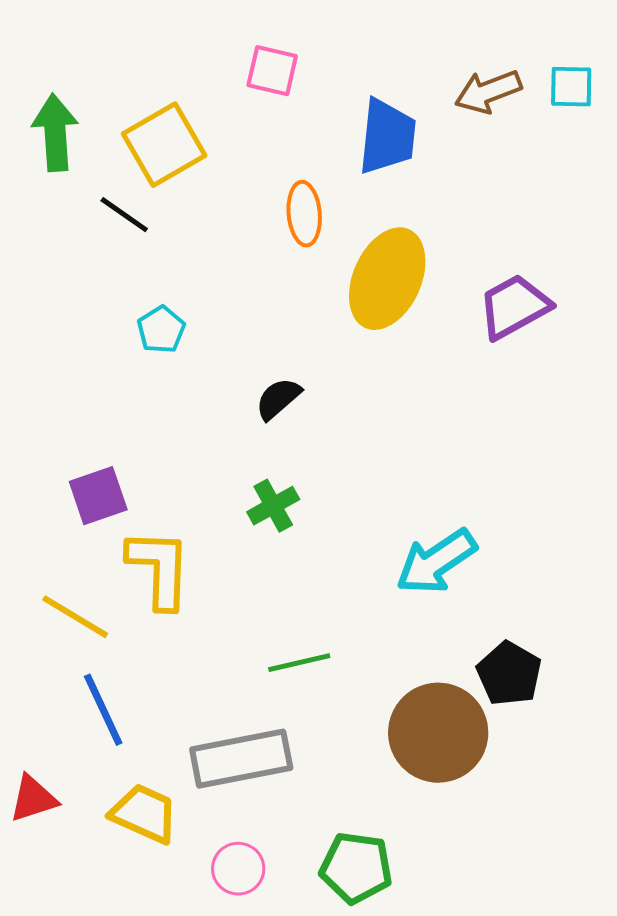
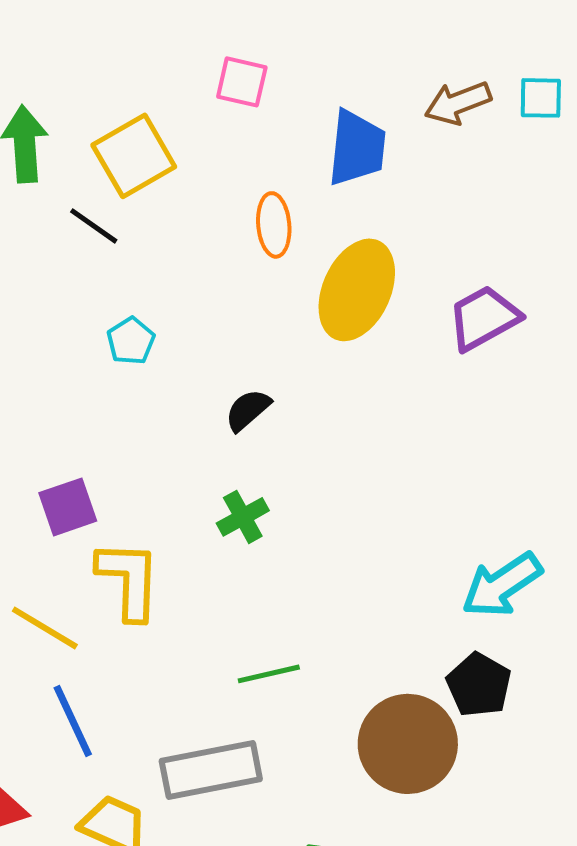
cyan arrow: (436, 562) -> (502, 585), moved

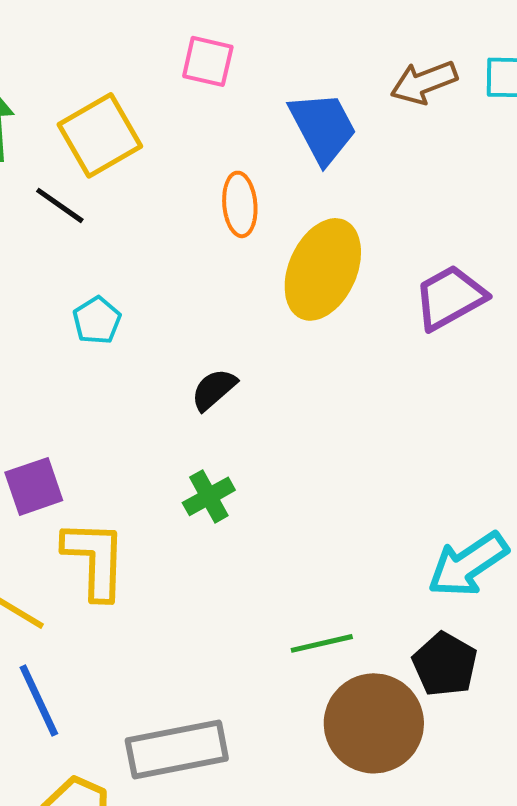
blue trapezoid: (357, 148) -> (323, 127), turned -34
green line: (269, 674) -> (322, 643), moved

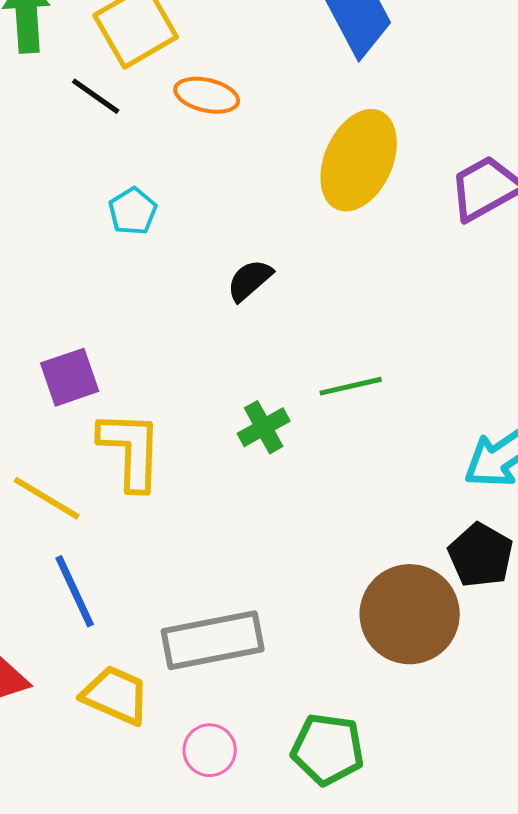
orange ellipse: (240, 204) -> (207, 95), moved, turned -72
green cross: (209, 496) -> (264, 427), moved
green line: (322, 643) -> (351, 386), moved

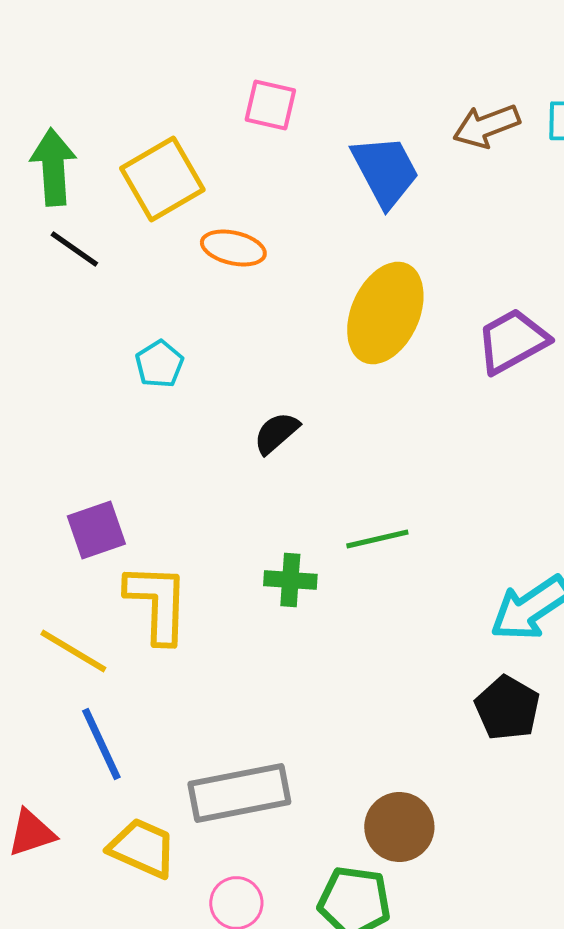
black line: (96, 96) -> (74, 249), moved
green cross: (264, 427) -> (290, 580), turned 33
brown circle: (410, 614) -> (399, 827), moved, size x0.7

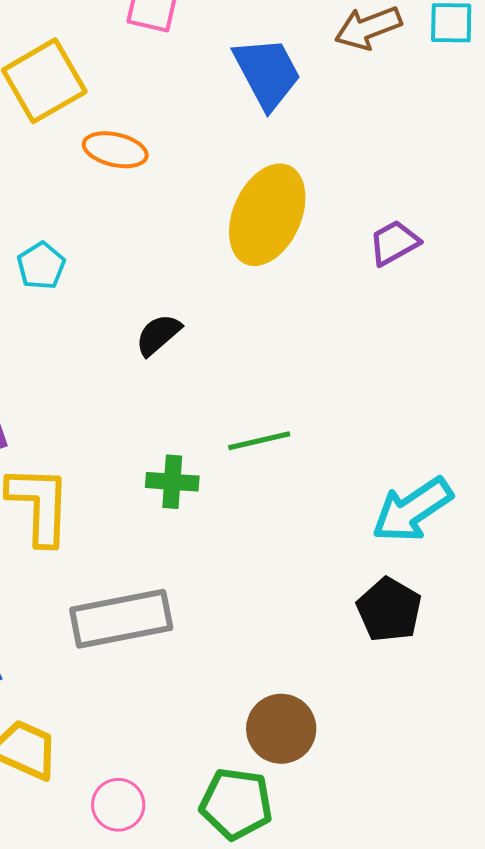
purple trapezoid: (512, 341) -> (394, 243), size x0.7
gray rectangle: (239, 793) -> (121, 619), moved

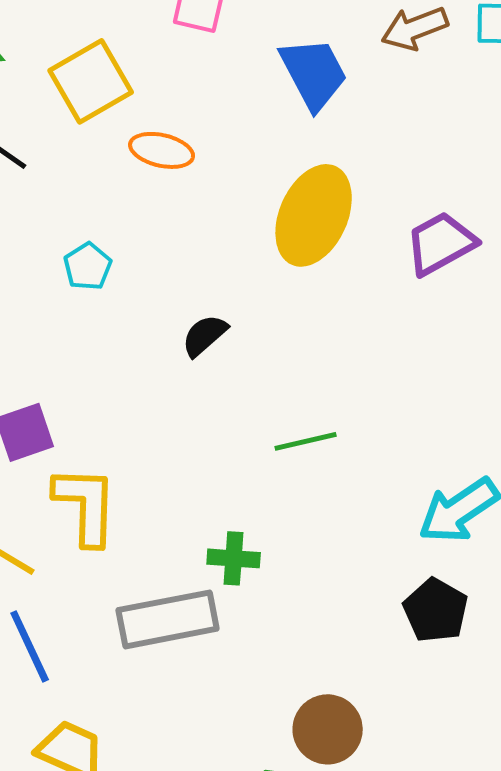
purple trapezoid: (394, 243) -> (441, 243), size x1.4
green cross: (172, 482) -> (234, 558), moved

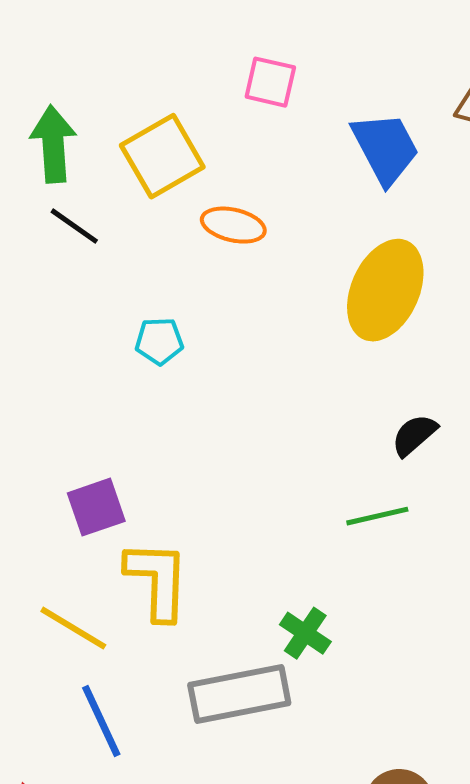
cyan pentagon: (88, 266) -> (159, 341), turned 30
black semicircle: (205, 335) -> (414, 435), moved
green cross: (234, 558) -> (305, 633), turned 30

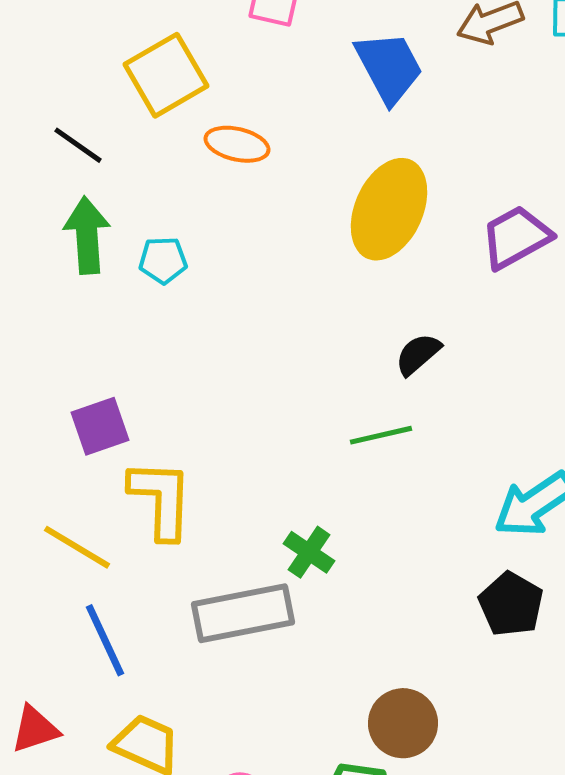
green arrow: (53, 144) -> (87, 235), moved

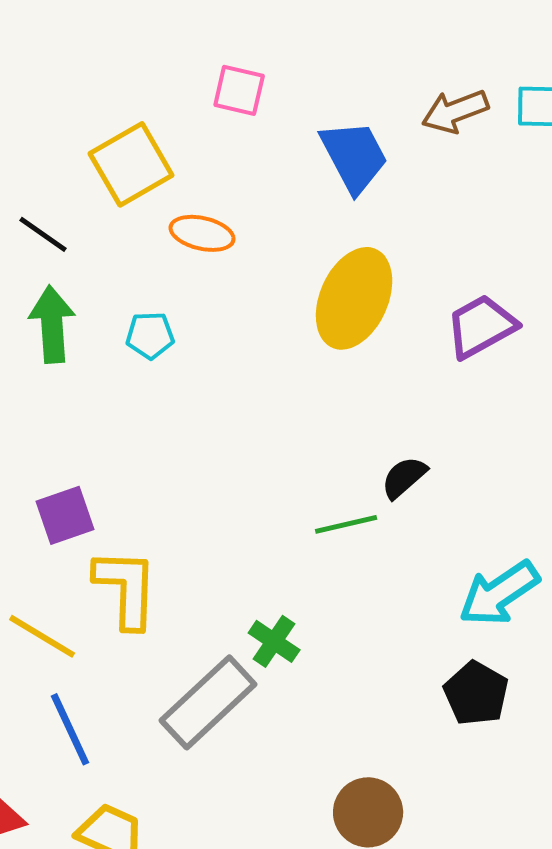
cyan pentagon: (163, 260) -> (150, 335), moved
black semicircle: (418, 354) -> (404, 477), moved
gray rectangle: (243, 613) -> (208, 702), turned -32

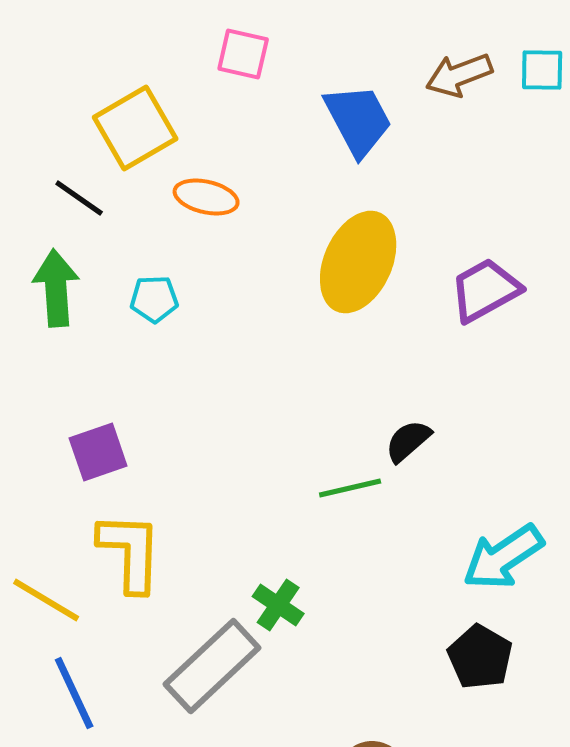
black line: (43, 234) -> (79, 198), moved
purple square: (65, 515) -> (98, 452), moved

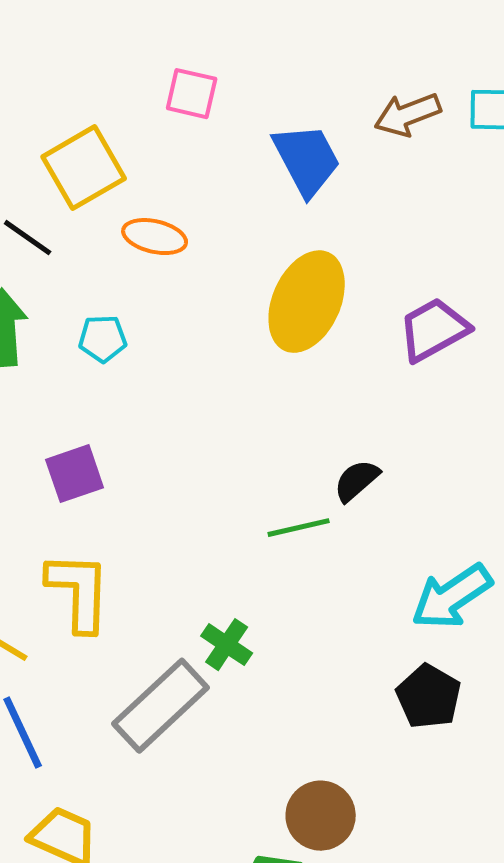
purple square: (98, 452) -> (75, 474), moved

